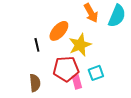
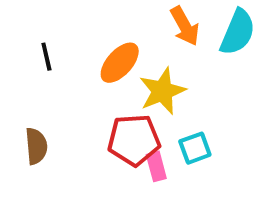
black line: (37, 45) -> (46, 57), moved
brown semicircle: (35, 83) -> (36, 146), moved

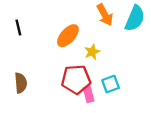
black line: (46, 57) -> (18, 28), moved
yellow star: (162, 91) -> (92, 52), size x0.6

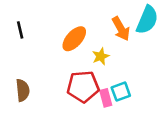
orange arrow: (105, 15) -> (121, 29), moved
pink rectangle: (89, 94) -> (106, 98), moved

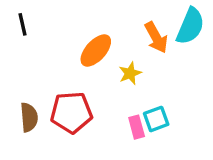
black line: (20, 30) -> (22, 24), moved
red pentagon: (83, 87) -> (71, 112), moved

